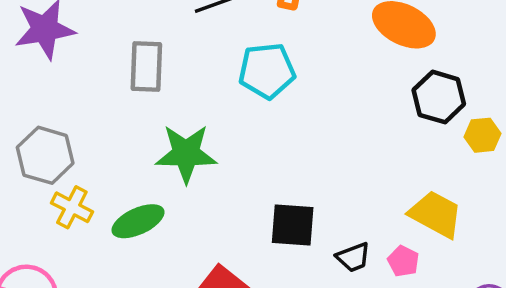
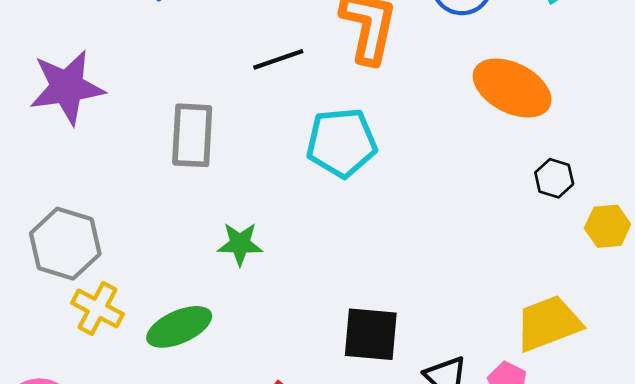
black hexagon: (439, 97) -> (554, 178), size x0.6
green star: (186, 154) -> (240, 244), size x0.6
yellow trapezoid: (436, 214) -> (548, 323), turned -50

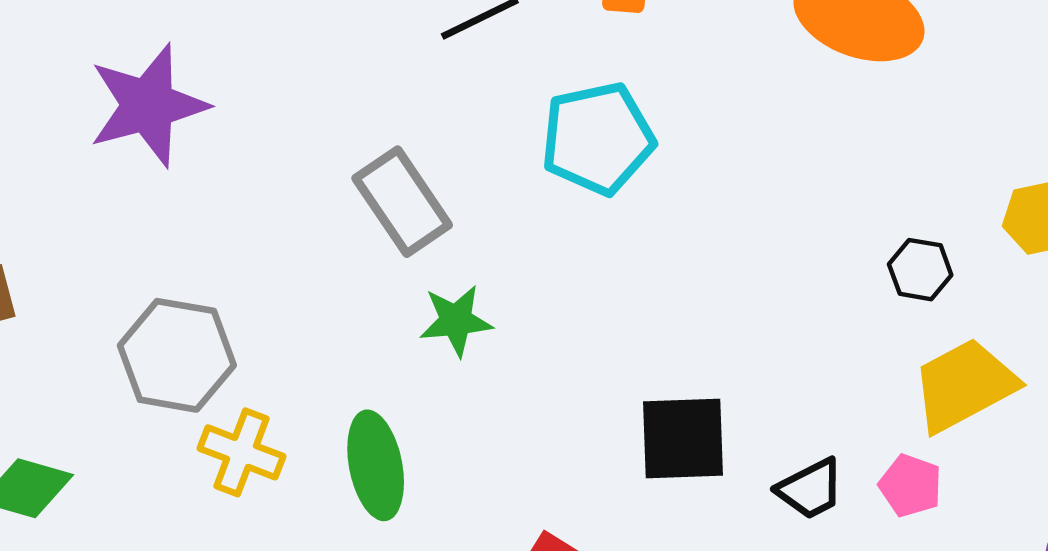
gray rectangle: (192, 135) -> (402, 202), moved, turned -30
black hexagon: (554, 178) -> (920, 270), moved
green ellipse: (179, 327) -> (376, 465), turned -70

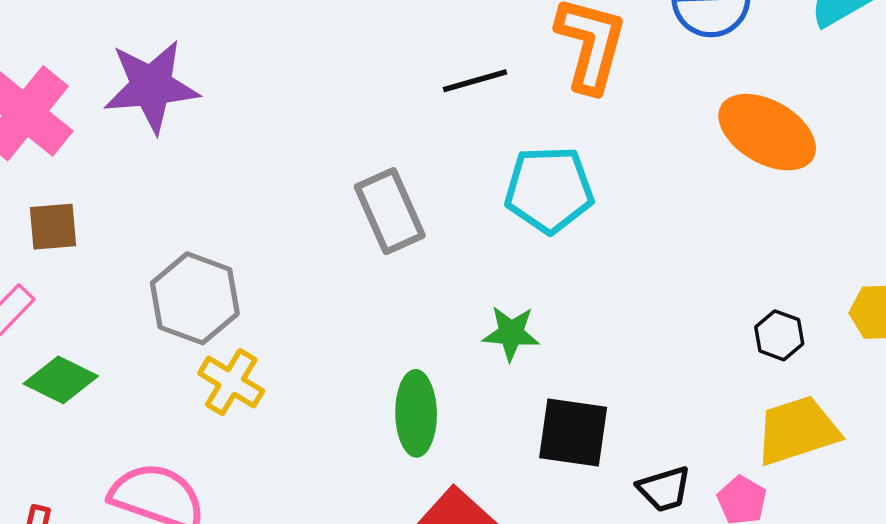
purple star: (148, 105) -> (151, 86), moved
green star: (456, 321) -> (511, 333), moved
green ellipse: (376, 465) -> (416, 413), moved

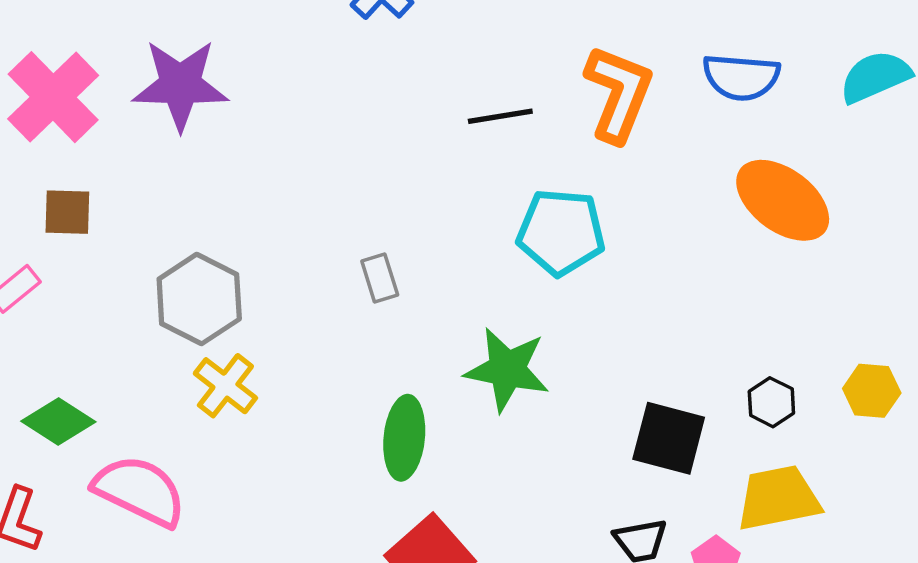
gray rectangle: (390, 211) -> (380, 278), moved, size x0.6
green star: (511, 333) -> (507, 369), size x1.5
green diamond: (61, 380) -> (58, 422), moved
black square: (573, 433) -> (669, 438), moved

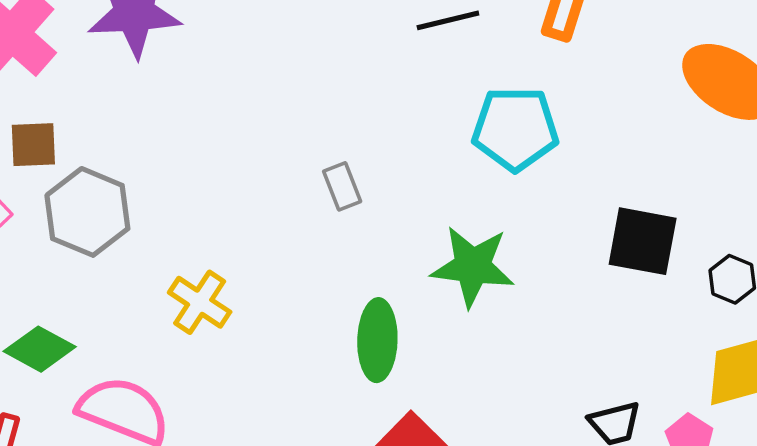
gray hexagon: (199, 299) -> (87, 212), moved
black square: (669, 438) -> (643, 241), moved

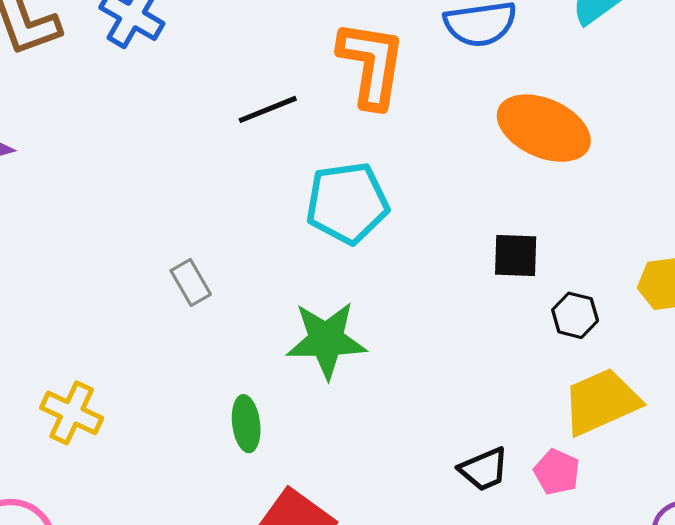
black square: (643, 241) -> (516, 255), moved, size x0.7
green ellipse: (377, 340) -> (246, 424), size x0.7

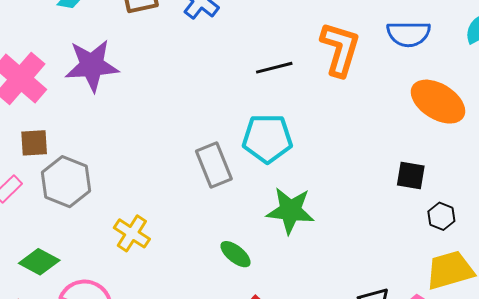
cyan pentagon: (347, 203) -> (267, 138), moved
gray rectangle: (191, 282) -> (214, 165), size x1.6
green ellipse: (246, 424) -> (236, 254), turned -52

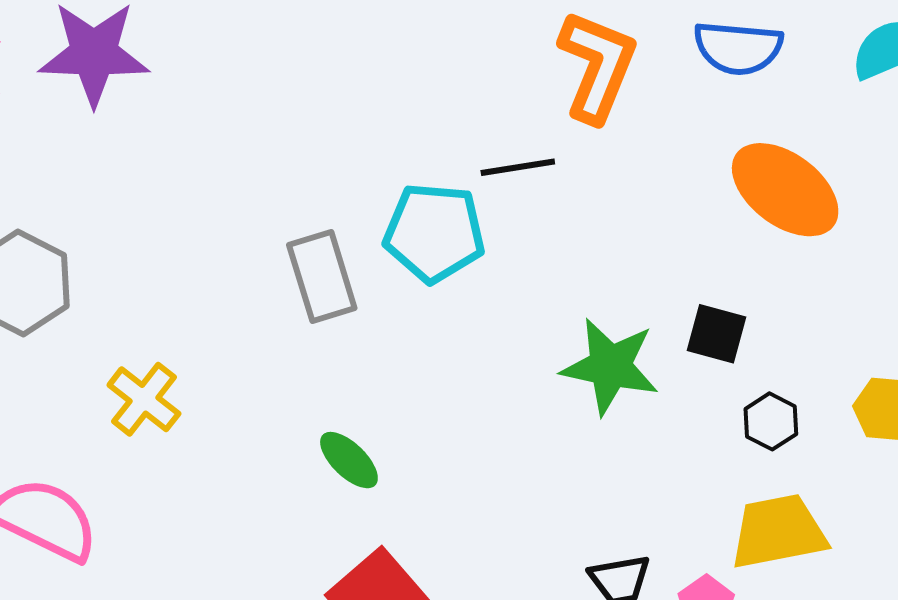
black line: (274, 68) -> (518, 167), moved
green star: (290, 211) -> (610, 366), moved

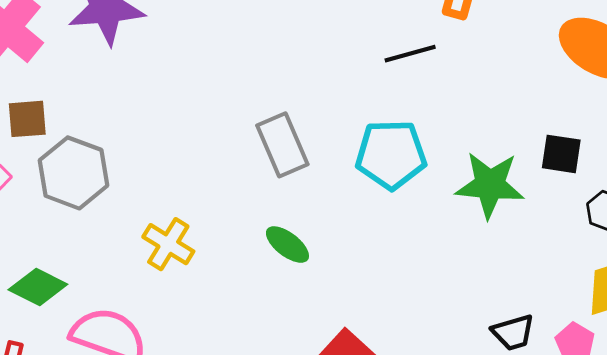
cyan pentagon: (434, 233) -> (391, 155), moved
green ellipse: (349, 460) -> (287, 245), moved

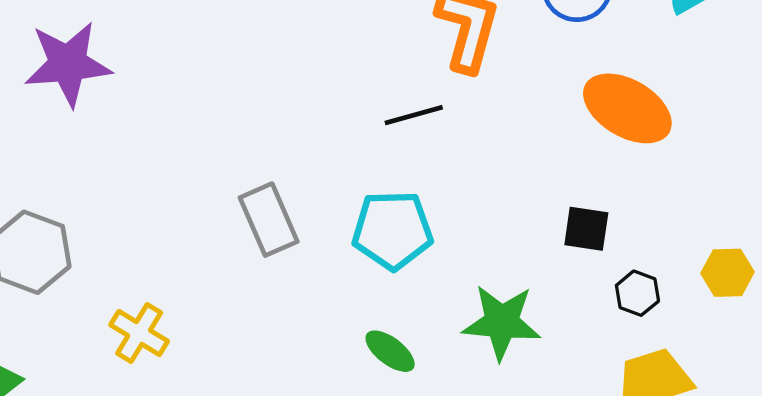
green star: (490, 185) -> (502, 322), moved
green ellipse: (287, 245) -> (390, 351), moved

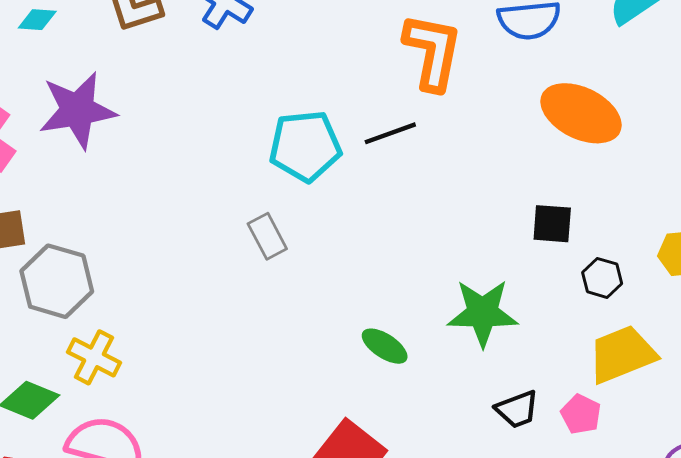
gray rectangle: (269, 220) -> (267, 236), size x0.7
cyan pentagon: (392, 230) -> (305, 146), moved
yellow cross: (139, 333) -> (94, 357), moved

